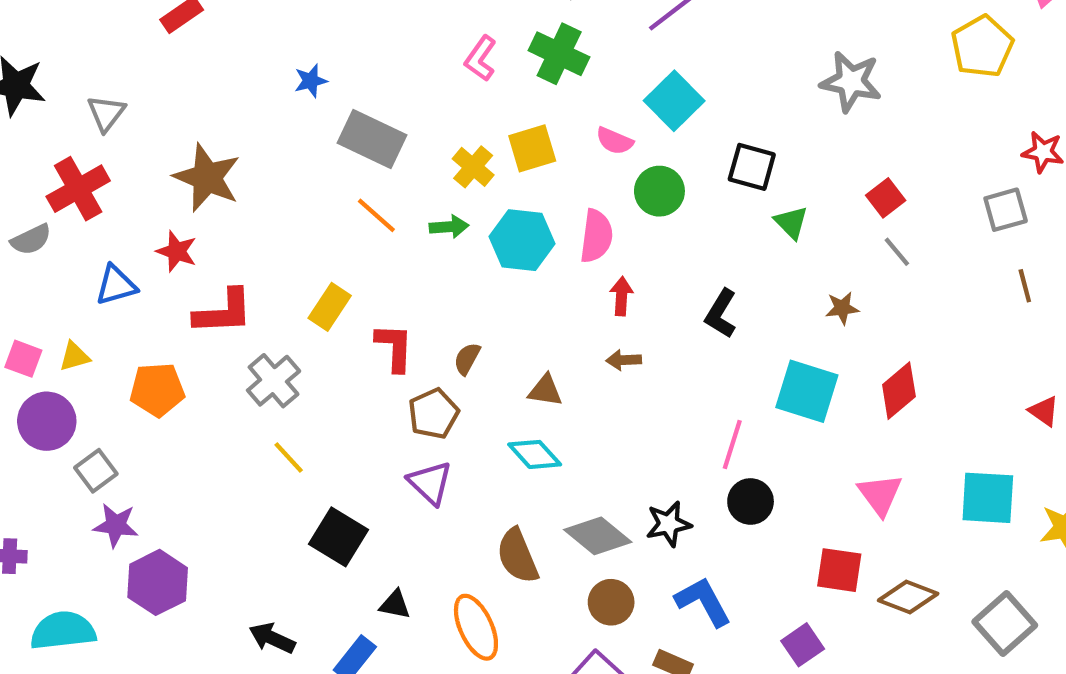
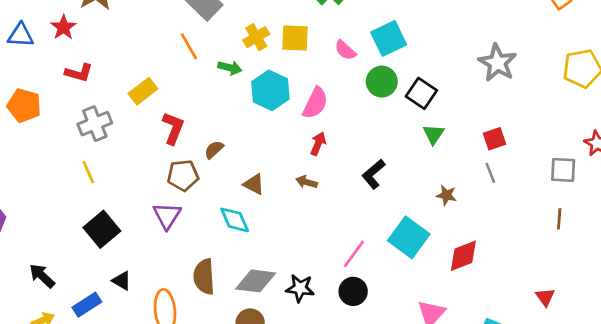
green circle: (659, 191) -> (382, 82), moved
red L-shape: (223, 312) -> (79, 73), size x0.7
gray diamond: (598, 536) -> (256, 281), turned -51

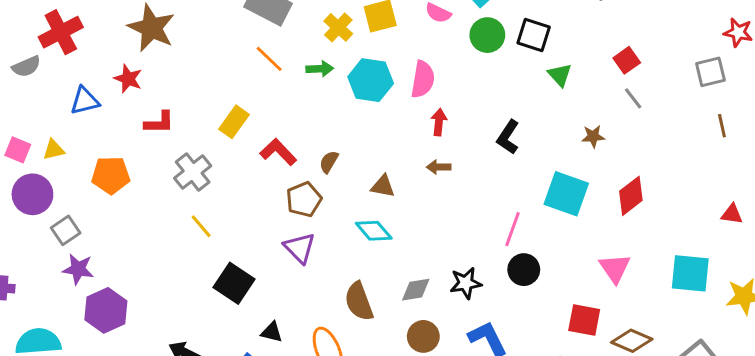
red L-shape: (173, 128) -> (278, 152), turned -48
gray diamond: (256, 281) -> (416, 290), size x0.7
red triangle: (545, 297) -> (732, 214), turned -30

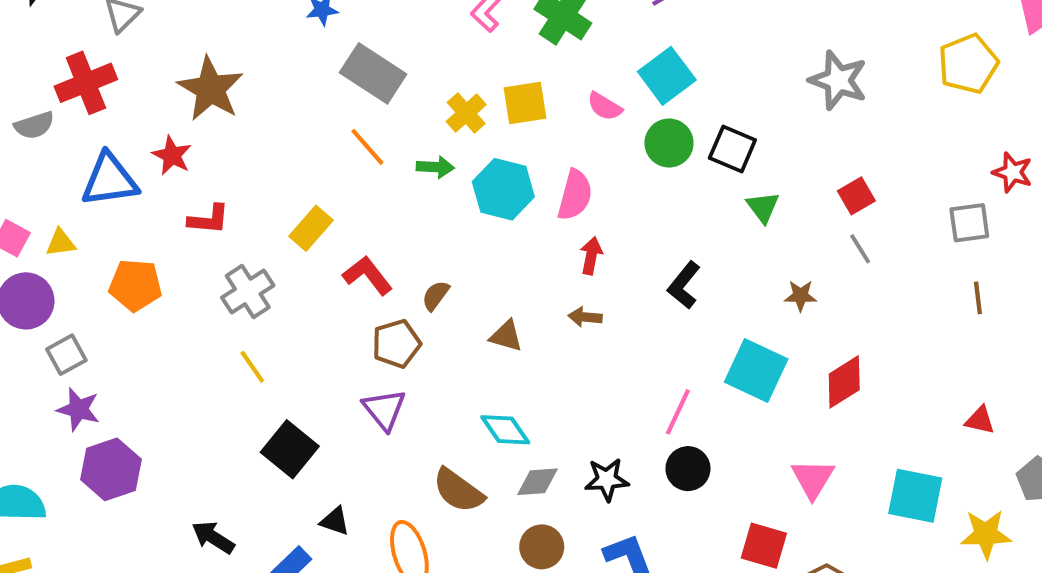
blue triangle: (85, 101) -> (110, 180), size x1.4
cyan diamond: (374, 231) -> (505, 430), moved
brown semicircle: (359, 301) -> (458, 491), turned -39

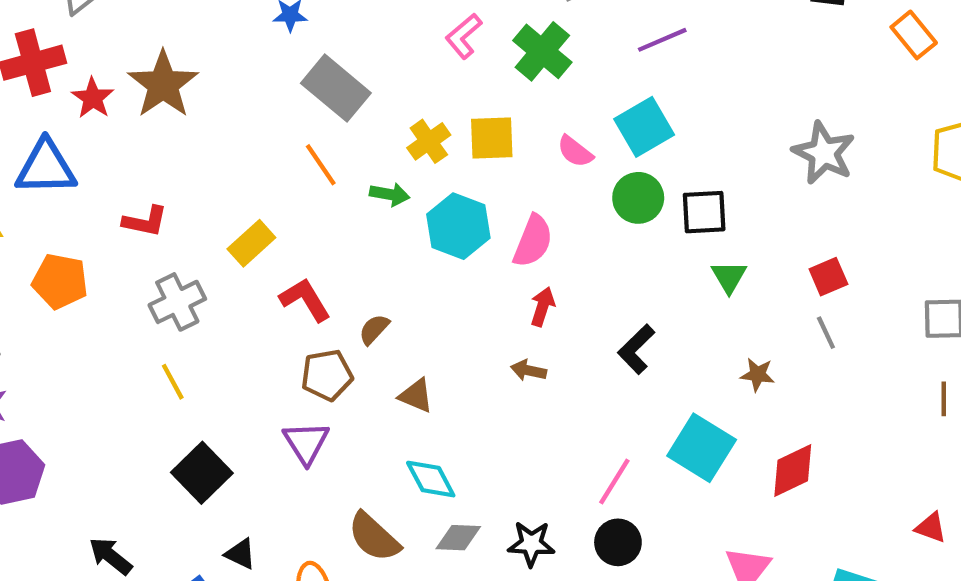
black square: (732, 149) -> (704, 212), turned -33
red star: (172, 155) -> (93, 98), moved
brown triangle: (506, 336) -> (416, 396), moved

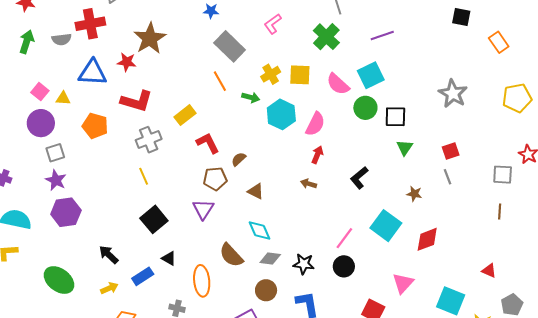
pink L-shape: (464, 36) -> (273, 24), moved
red star: (93, 98) -> (127, 62), moved, turned -30
pink semicircle: (575, 151) -> (338, 84), size x1.4
red L-shape: (145, 221) -> (137, 101), size x1.5

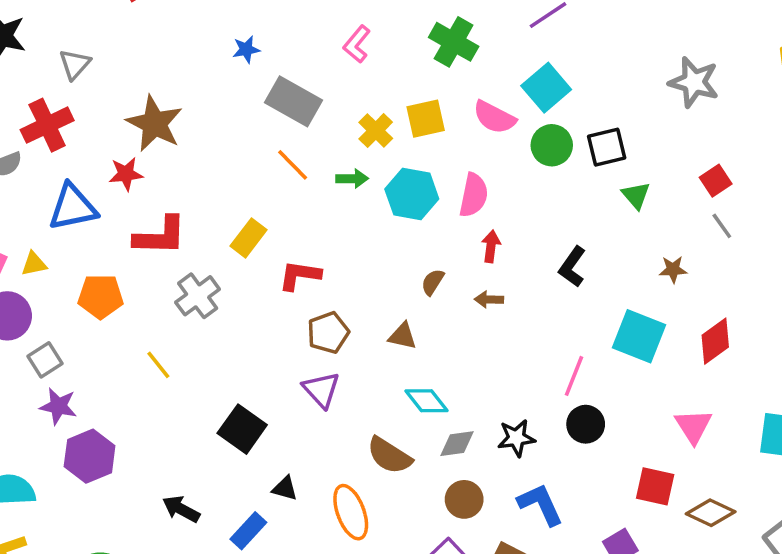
red L-shape: (208, 143) -> (300, 275), turned -40
brown semicircle: (239, 159) -> (433, 282), moved
yellow line: (144, 176) -> (158, 365), moved

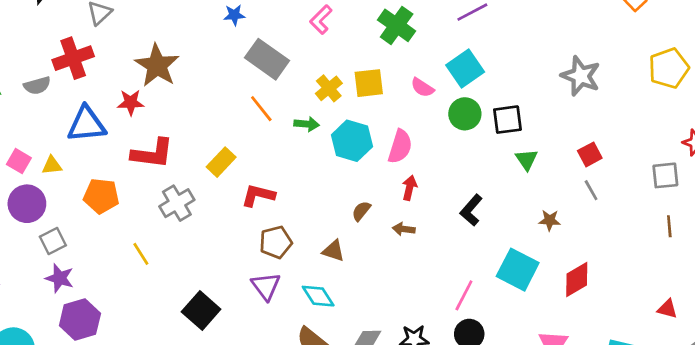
pink semicircle: (494, 117) -> (422, 87), size x0.7
cyan diamond: (426, 401) -> (318, 296), moved

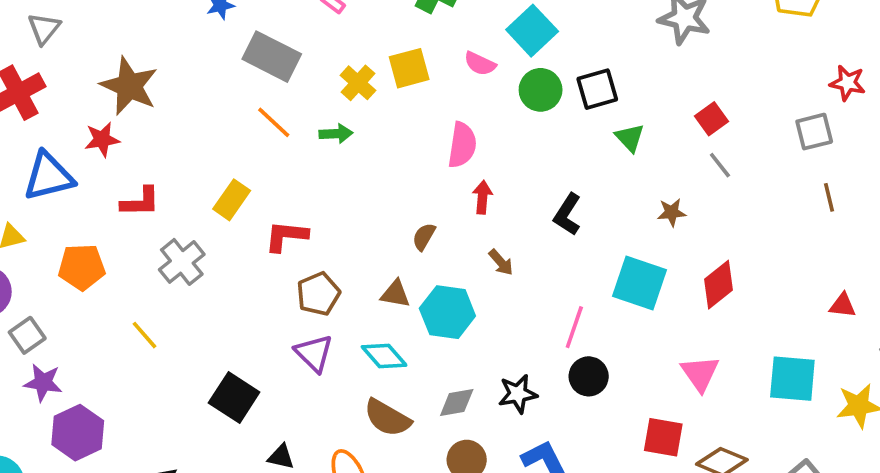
cyan hexagon: (352, 141) -> (447, 312), moved
red L-shape: (152, 153) -> (140, 202), size x0.7
brown arrow: (404, 229) -> (501, 262), moved, turned -130

